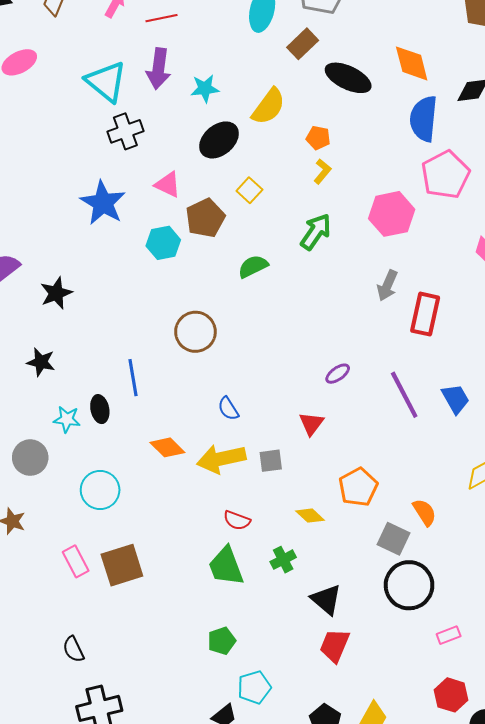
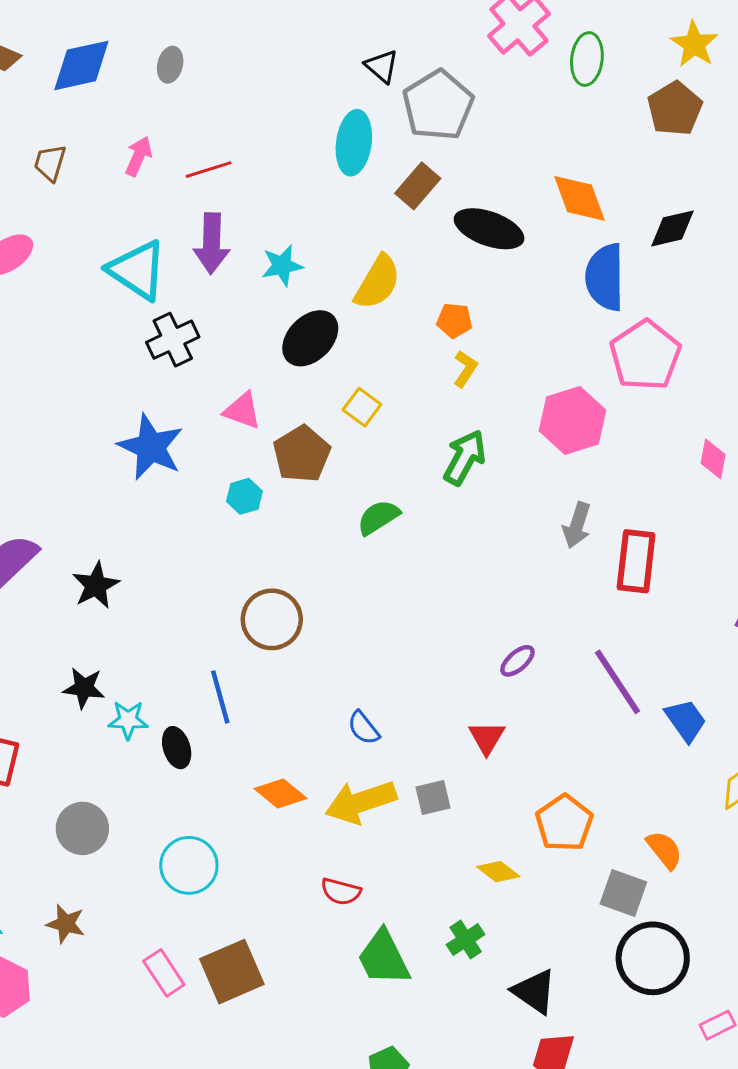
cyan hexagon: (163, 243) -> (244, 496), size x0.7
brown circle: (195, 332) -> (272, 619), moved
blue trapezoid: (456, 399) -> (686, 720), moved
cyan star: (67, 419) -> (128, 720), moved
red semicircle: (237, 520) -> (341, 892), moved

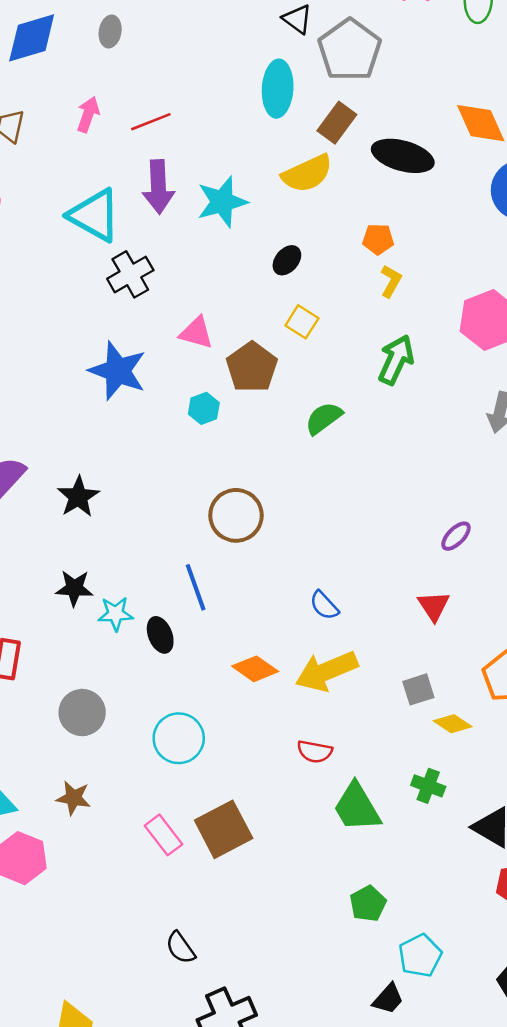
cyan star: (282, 266) -> (222, 202), size x1.4
yellow semicircle: (377, 282) -> (307, 174), moved, turned 39
black ellipse: (310, 338) -> (287, 260), moved, size x0.6
gray square: (433, 797) -> (418, 689), moved
green cross: (466, 940) -> (428, 786), turned -32

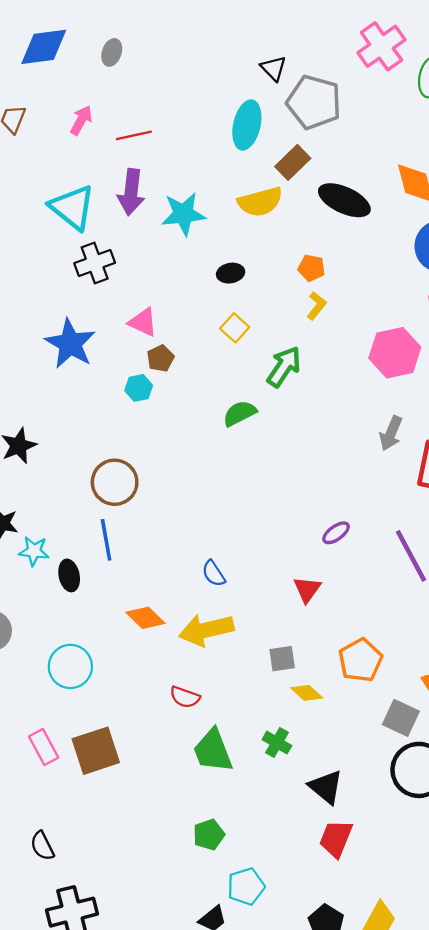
gray pentagon: (350, 50) -> (314, 102), turned -30
black ellipse: (287, 260) -> (231, 273), turned 30
green arrow: (396, 360) -> (284, 367), moved
brown pentagon: (252, 367) -> (160, 358), moved, size x0.6
brown circle: (236, 515) -> (115, 482), moved

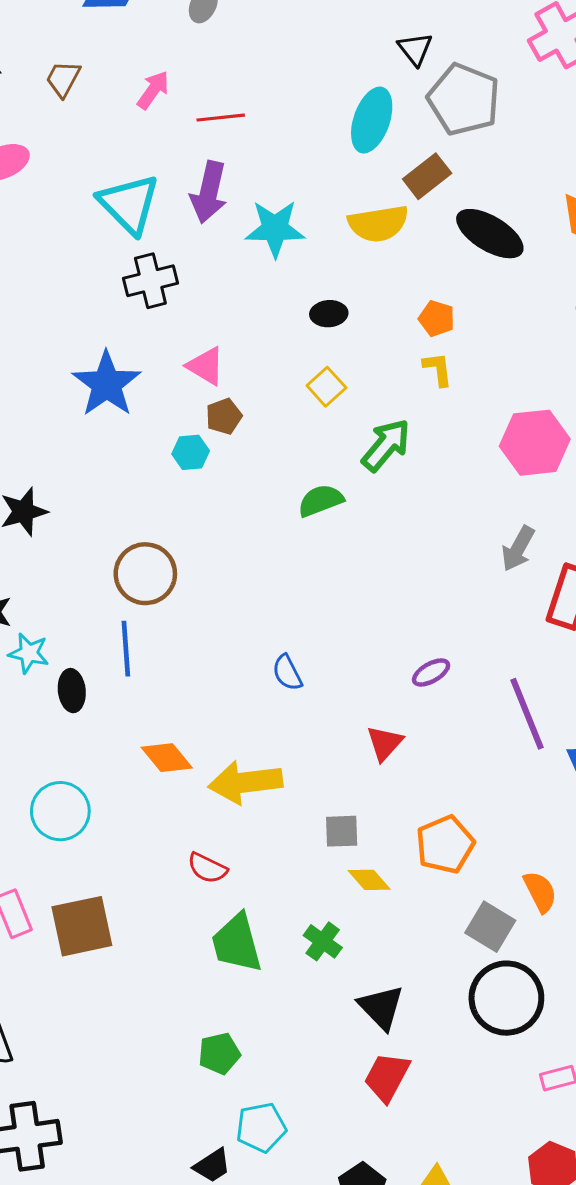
yellow L-shape: (316, 306) -> (438, 369), turned -52
blue semicircle: (214, 573) -> (287, 673), moved

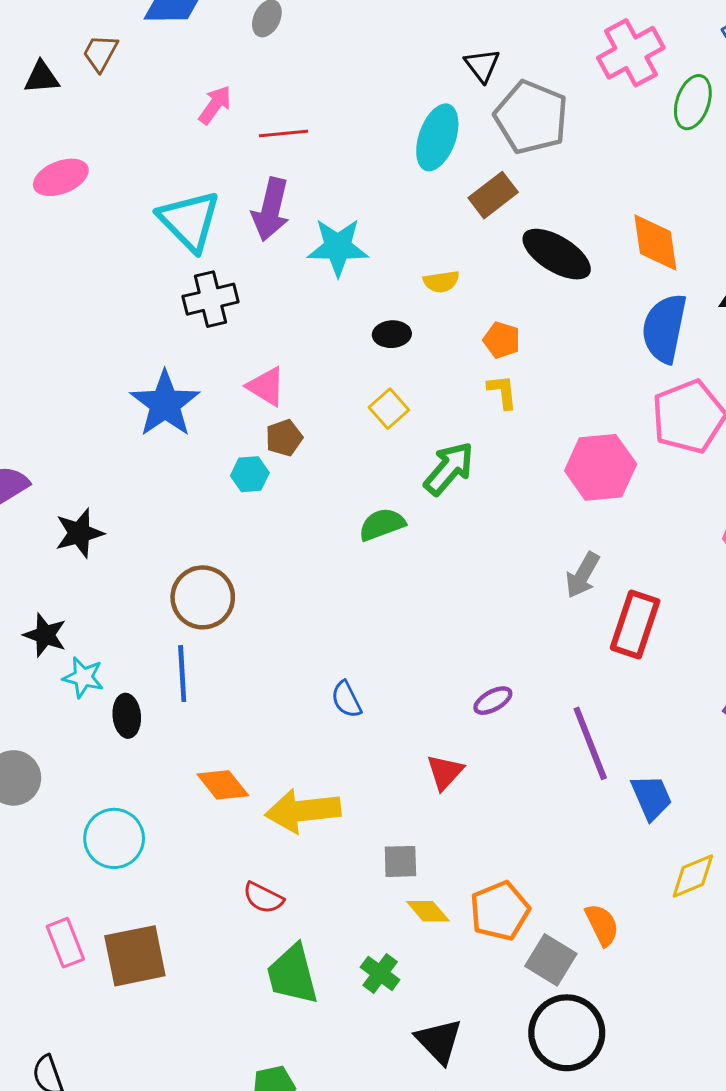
brown trapezoid: (63, 79) -> (100, 53), moved
yellow semicircle: (378, 224) -> (441, 282), moved, size x0.6
orange pentagon: (445, 845) -> (500, 911), moved

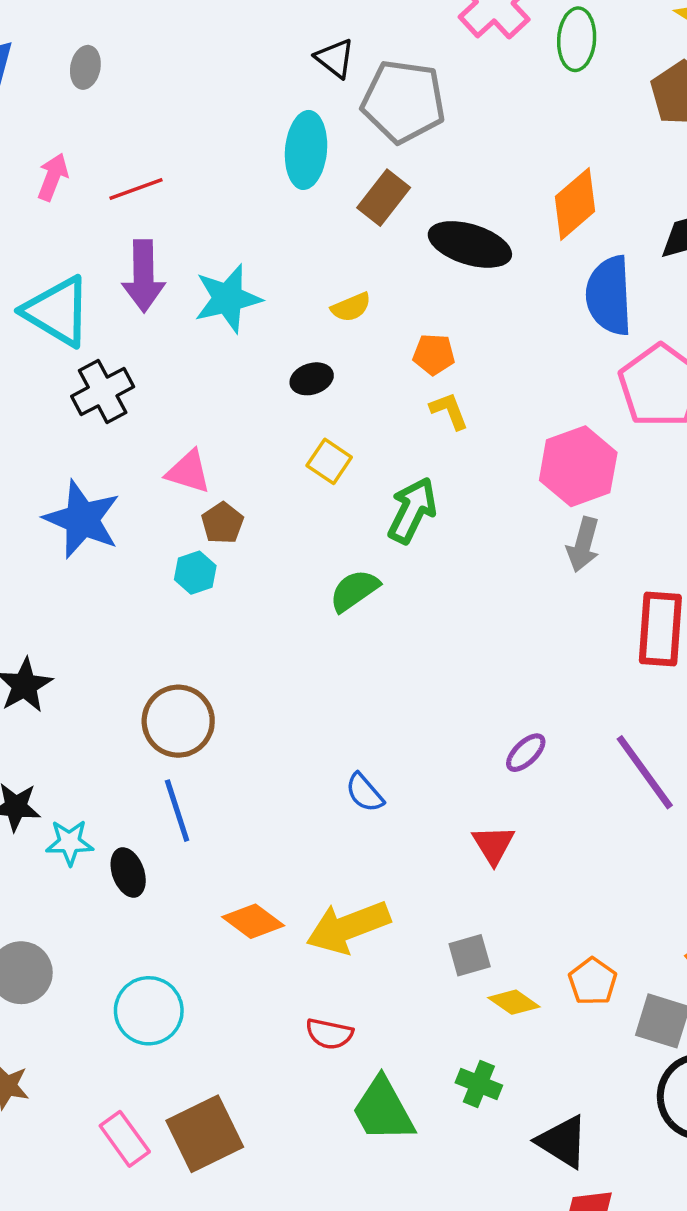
orange diamond: (655, 243) -> (575, 204), turned 72
gray arrow: (582, 575) -> (583, 545), moved
orange pentagon: (500, 911) -> (593, 981), size x0.7

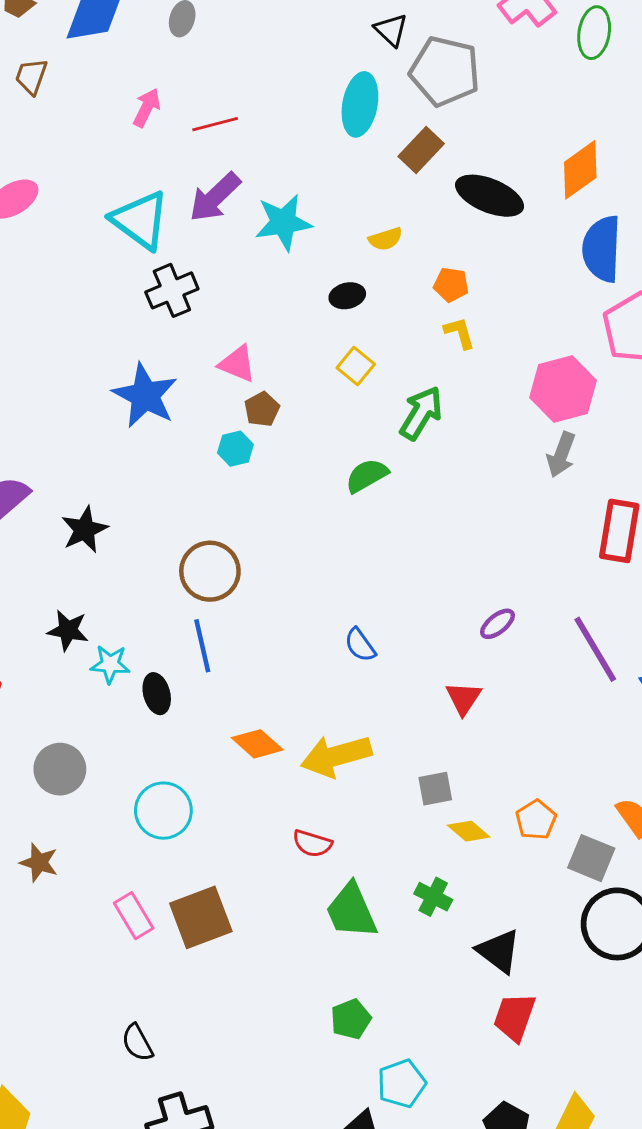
purple arrow: (144, 276) -> (215, 197), turned 42

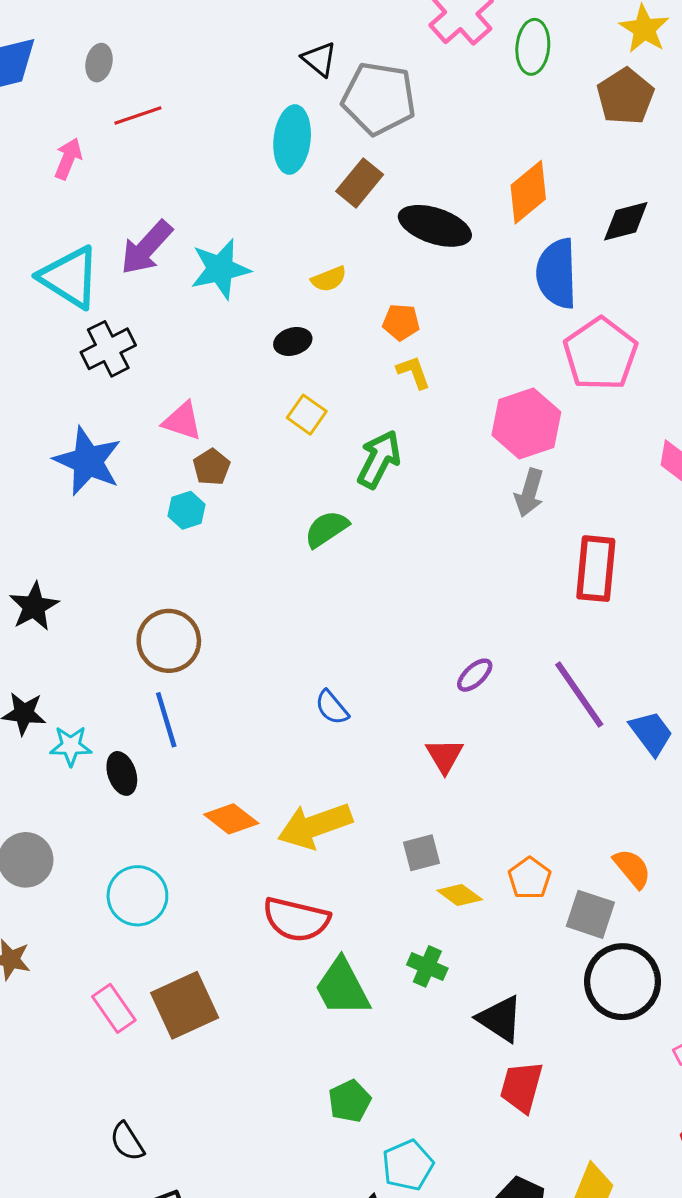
red line: (215, 124) -> (138, 116), moved
red semicircle: (312, 843) -> (296, 919), size x1.6

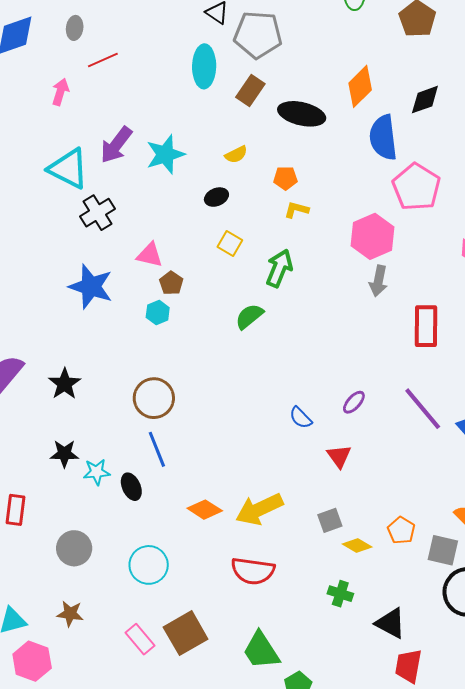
yellow L-shape: (414, 372) -> (296, 210), turned -50
blue semicircle: (332, 707) -> (301, 418), moved
green trapezoid: (342, 987) -> (261, 651), moved

